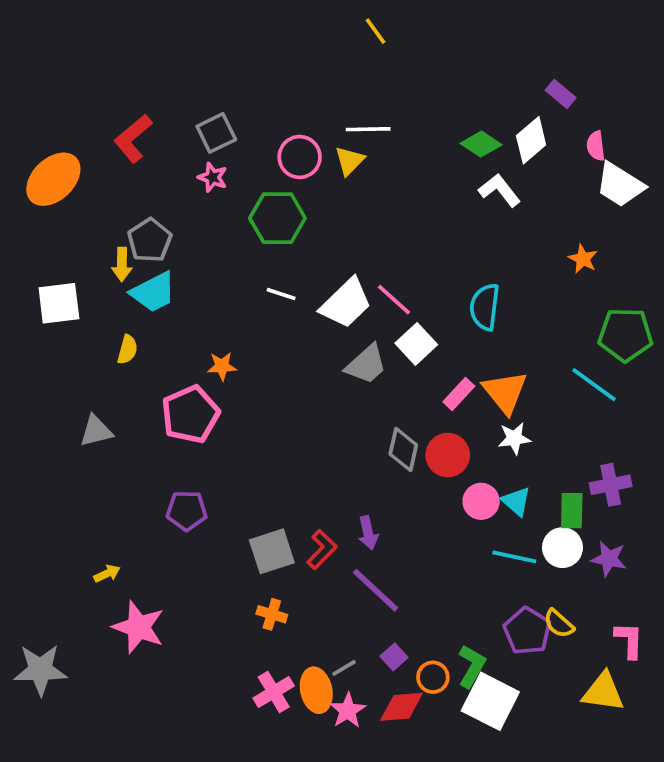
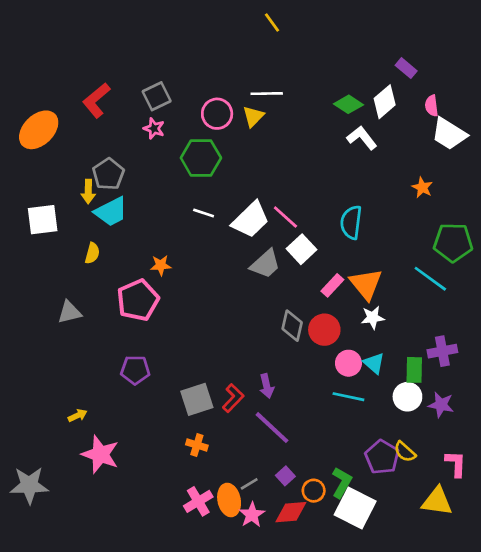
cyan line: (514, 557) -> (348, 397), moved

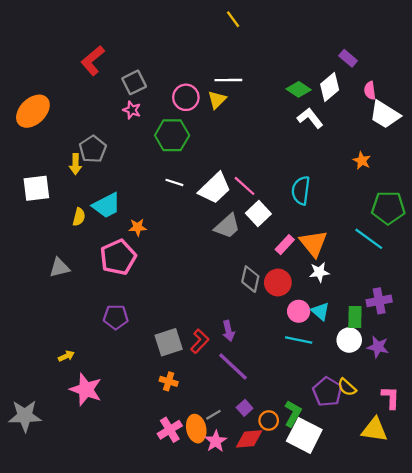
red L-shape: (96, 100) -> (93, 61), moved
cyan trapezoid: (111, 212) -> (107, 205), moved

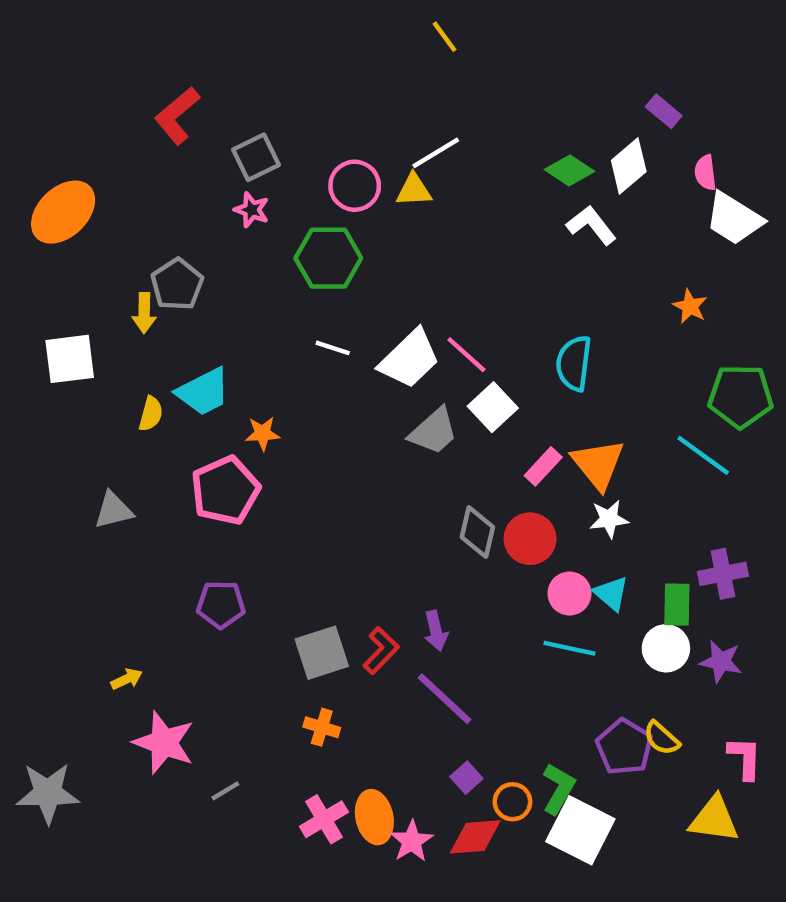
white line: (228, 80) -> (436, 153), turned -30
yellow triangle: (217, 100) -> (414, 190), turned 42
gray line: (213, 415) -> (225, 791), moved

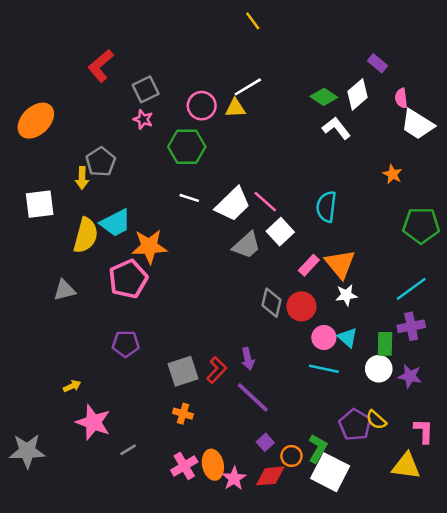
yellow semicircle: (151, 414) -> (86, 235), size x1.8
orange star: (263, 433) -> (149, 247), size x1.8
cyan line: (703, 455) -> (411, 289), moved, turned -72

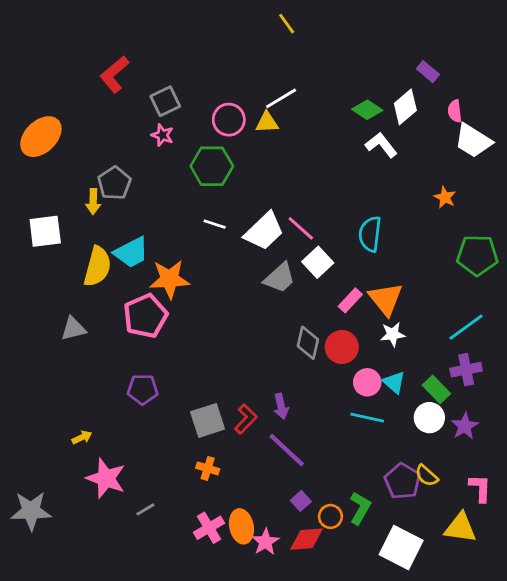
green rectangle: (385, 344) -> (436, 389), turned -45
purple star: (410, 376) -> (465, 426), turned 30
white square: (330, 472) -> (401, 548), moved

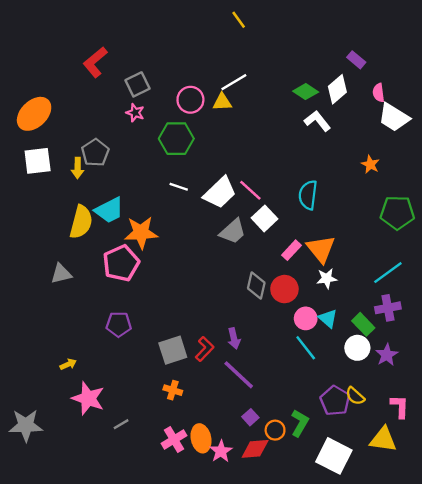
white square: (45, 231) -> (38, 161), moved
cyan line: (367, 418) -> (306, 348), turned 40

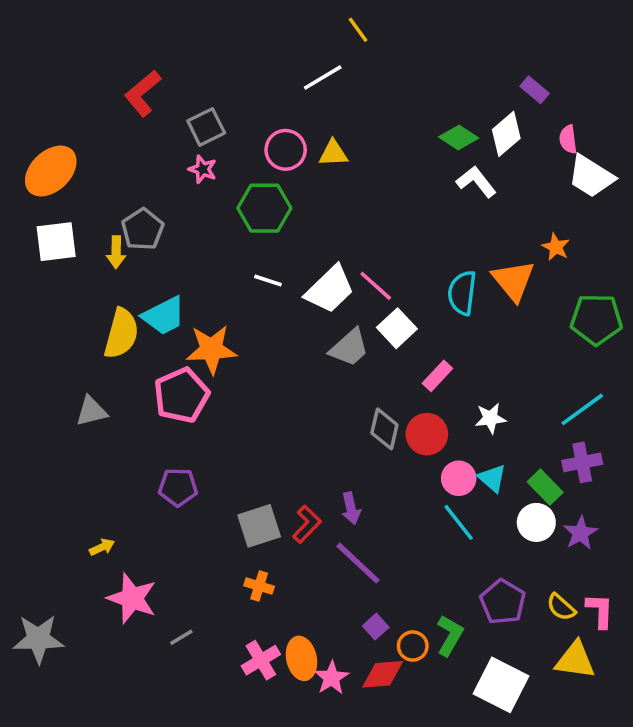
white line: (234, 82) -> (323, 77), moved
orange triangle: (321, 249) -> (513, 281), moved
yellow semicircle: (355, 396) -> (561, 607), moved

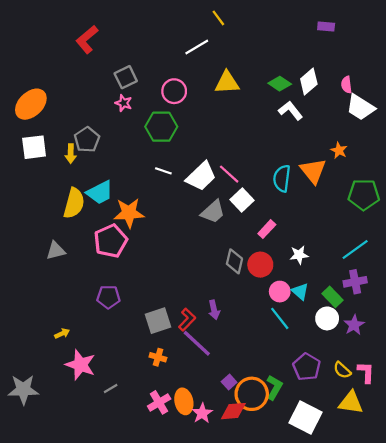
purple rectangle: (535, 90) -> (326, 27), moved, turned -35
red L-shape: (143, 93) -> (87, 39), moved
yellow triangle: (333, 153) -> (227, 83), moved, size x1.4
purple line: (358, 563) -> (197, 343), moved
orange circle: (413, 646) -> (252, 394), size x1.8

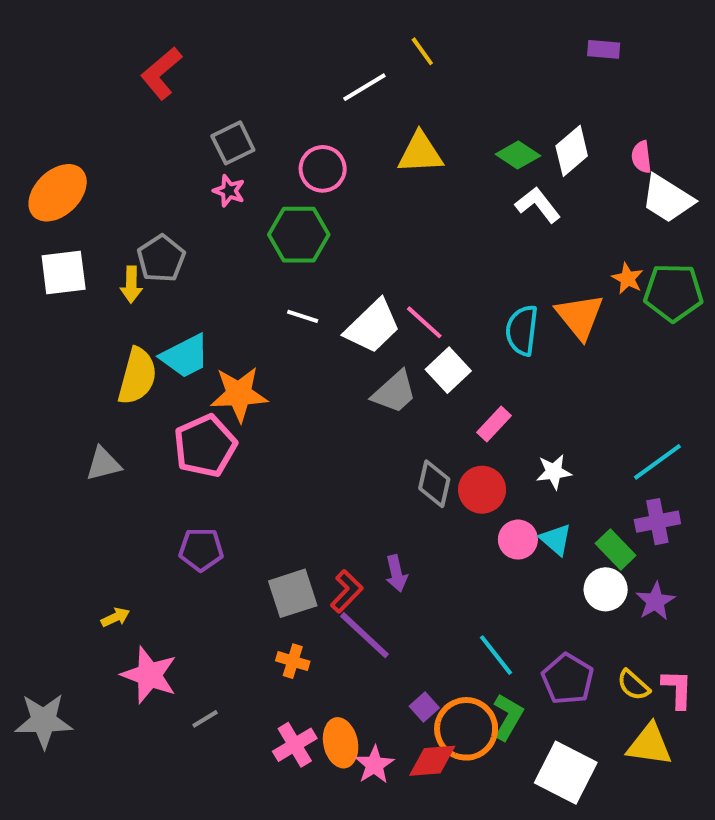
yellow line: (218, 18) -> (422, 51), moved
green pentagon: (364, 195) -> (673, 292), moved
cyan line: (280, 318) -> (496, 655), moved

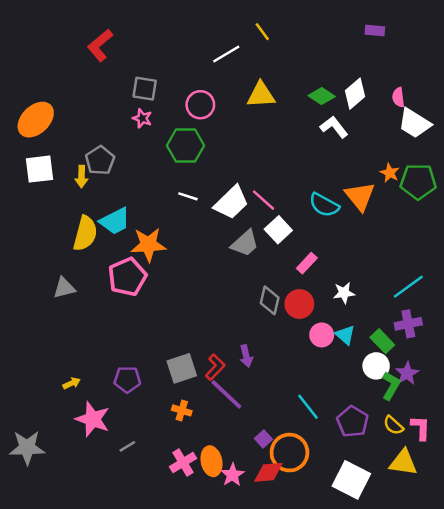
gray square: (233, 143) -> (145, 89), turned 35
cyan semicircle: (522, 330) -> (324, 205), turned -68
purple pentagon: (201, 549) -> (127, 380), moved
green L-shape: (508, 717) -> (391, 386), moved

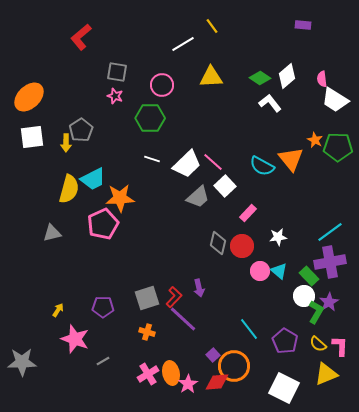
purple cross: (408, 324) -> (330, 262), size x1.4
yellow arrow: (72, 383) -> (58, 310), turned -32
yellow triangle: (403, 462) -> (326, 374), turned -30

